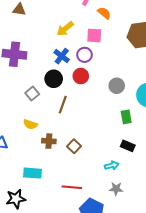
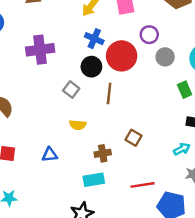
purple circle: (85, 55) -> (149, 35), moved
red circle: (81, 76) -> (122, 56), size x1.6
brown cross: (49, 141) -> (103, 153), moved

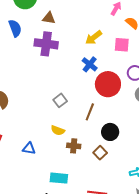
purple cross: (40, 50) -> (46, 44), moved
black circle: (91, 67) -> (110, 132), moved
brown cross: (103, 153) -> (74, 146), moved

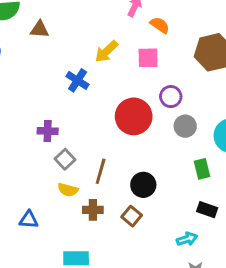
purple cross: (46, 44) -> (48, 131), moved, size x0.6
blue cross: (90, 64) -> (78, 80), moved
gray square: (60, 100) -> (65, 159), moved
brown line: (90, 112) -> (101, 171), moved

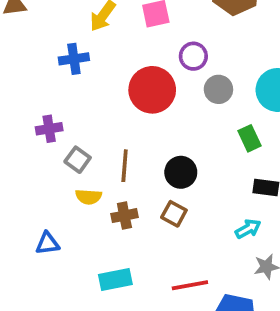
blue cross: (78, 80) -> (74, 59), turned -30

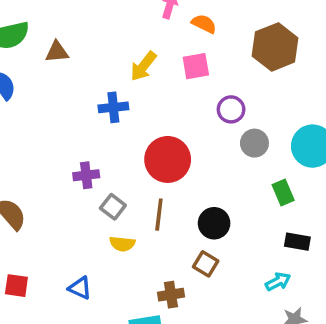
red circle: (152, 90) -> (168, 159), moved
brown cross: (124, 216) -> (171, 295), moved
blue triangle: (47, 243) -> (80, 288), turned 30

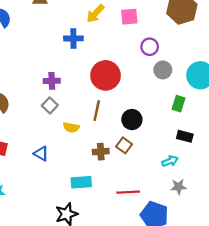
green rectangle: (283, 192) -> (178, 104), turned 35
gray square: (113, 207) -> (50, 105), moved
brown cross: (171, 295) -> (101, 152), moved

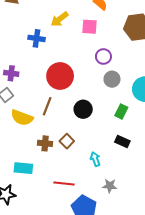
black circle: (132, 120) -> (83, 109), moved
yellow semicircle: (71, 127) -> (22, 118), size x1.5
cyan arrow: (170, 161) -> (95, 159), moved, turned -96

